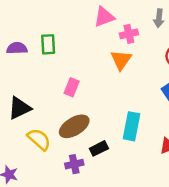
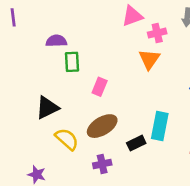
green rectangle: (48, 44) -> (72, 62), moved
purple semicircle: (17, 48) -> (56, 41), moved
black rectangle: (99, 148) -> (136, 143), moved

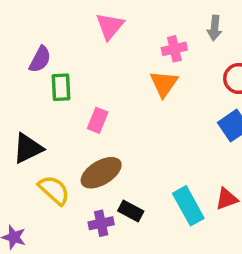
pink triangle: (132, 16) -> (110, 26), moved, turned -30
purple semicircle: (56, 41) -> (40, 59), turned 120
cyan rectangle: (160, 126) -> (188, 206), moved, turned -40
black rectangle: (136, 143) -> (131, 211), moved, turned 54

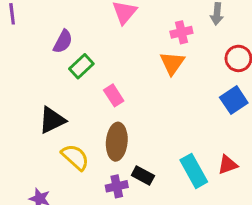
green rectangle: (61, 87) -> (81, 66), turned 50
pink rectangle: (98, 120) -> (114, 95), turned -55
brown ellipse: (101, 173) -> (117, 142), turned -54

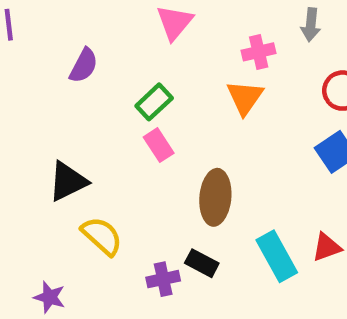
green rectangle: (81, 66) -> (154, 102), moved
brown ellipse: (117, 142) -> (215, 197), moved

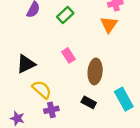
green rectangle: (154, 102) -> (65, 15), moved
pink rectangle: (159, 145) -> (68, 55), moved
purple cross: (163, 279) -> (51, 110), moved

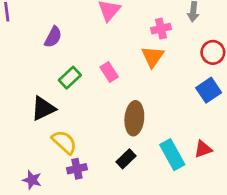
green rectangle: (65, 15) -> (70, 78), moved
pink rectangle: (68, 55) -> (109, 72), moved
black rectangle: (89, 102) -> (126, 159), turned -72

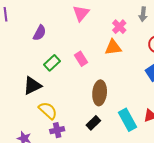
pink cross: (161, 29) -> (119, 27), turned -32
orange triangle: (153, 57) -> (113, 47), turned 48

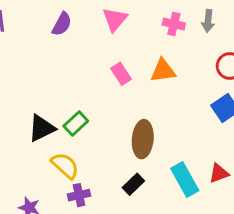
pink cross: (119, 27) -> (174, 24), moved, turned -32
purple semicircle: (40, 33) -> (62, 24), moved
pink rectangle: (81, 59) -> (121, 74), moved
green rectangle: (52, 63) -> (76, 124), moved

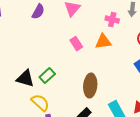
pink cross: (174, 24) -> (112, 20), moved
black triangle: (42, 128) -> (25, 79), turned 42

